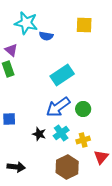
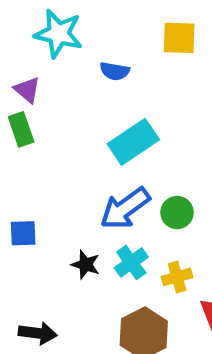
blue semicircle: (46, 36) -> (115, 71), moved

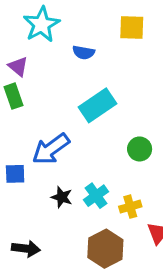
cyan star: (58, 34) -> (42, 24), turned 30
blue arrow: (125, 208) -> (51, 149), moved
green circle: (177, 213) -> (140, 149), moved

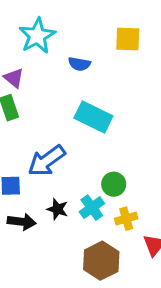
cyan rectangle: (98, 105) -> (93, 117), turned 60
green circle: (140, 149) -> (114, 184), moved
black arrow: (26, 249) -> (22, 222), moved

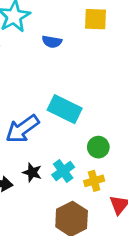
cyan rectangle: (93, 117) -> (65, 109), moved
green circle: (114, 184) -> (98, 147), moved

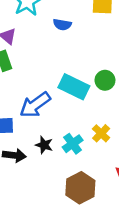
green circle: (98, 147) -> (105, 80), moved
yellow cross: (94, 181) -> (101, 133), moved, turned -30

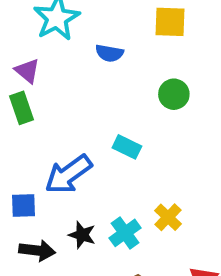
green circle: (105, 80) -> (174, 94), moved
cyan rectangle: (74, 87) -> (127, 147), size x0.6

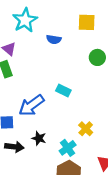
green circle: (174, 94) -> (97, 57), moved
cyan cross: (125, 233) -> (68, 148), moved

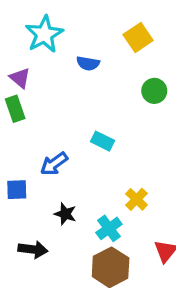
yellow square: (87, 22) -> (138, 37), turned -36
blue arrow: (31, 105) -> (54, 164), size x0.7
black arrow: (14, 147) -> (33, 249), moved

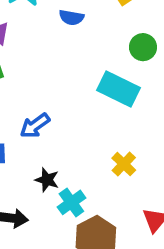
cyan rectangle: (102, 141) -> (119, 89), moved, size x1.6
cyan cross: (109, 228) -> (71, 202), moved

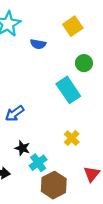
cyan rectangle: (119, 89) -> (68, 90), turned 30

